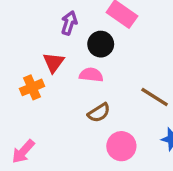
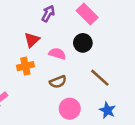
black circle: (101, 44) -> (83, 43), moved
orange cross: (32, 87) -> (25, 66), moved

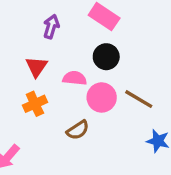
brown semicircle: (58, 82) -> (78, 130), moved
pink circle: (70, 109) -> (102, 97), moved

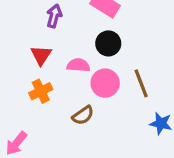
brown line: (139, 99) -> (141, 83), turned 40

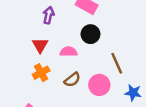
pink circle: (105, 83) -> (99, 85), moved
brown semicircle: (83, 115) -> (72, 80), moved

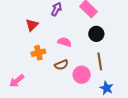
black circle: (90, 34) -> (96, 34), moved
red triangle: (40, 45) -> (32, 25), moved

